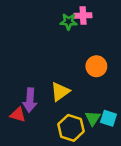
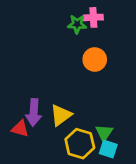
orange circle: (96, 66) -> (95, 59), moved
yellow triangle: (60, 92) -> (61, 115), moved
cyan square: (108, 118) -> (108, 149), moved

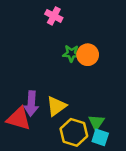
pink cross: (93, 17) -> (54, 16), moved, turned 30
green star: (77, 24) -> (71, 53), moved
red triangle: (20, 129) -> (19, 119), size x1.5

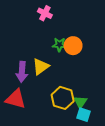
purple arrow: (31, 104) -> (22, 72), moved
yellow triangle: (56, 106) -> (41, 67), moved
yellow hexagon: (74, 132) -> (63, 98), moved

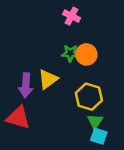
pink cross: (45, 13) -> (72, 16), moved
yellow hexagon: (63, 98) -> (89, 97), moved

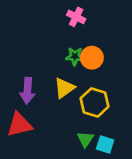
yellow triangle: (48, 79) -> (64, 88), moved
red triangle: (18, 118) -> (20, 125), turned -30
green triangle: (95, 121) -> (85, 139), moved

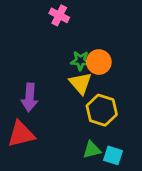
pink cross: (76, 17) -> (59, 15), moved
yellow triangle: (64, 88) -> (80, 83), moved, turned -35
green triangle: (85, 139) -> (92, 150), turned 42

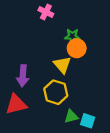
green star: (80, 61) -> (72, 36), moved
yellow hexagon: (102, 110) -> (56, 92), moved

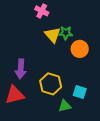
orange circle: (77, 48) -> (80, 49), moved
yellow triangle: (62, 65) -> (53, 35), moved
cyan square: (88, 121) -> (80, 92), moved

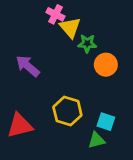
yellow triangle: (53, 35) -> (70, 28), moved
purple arrow: (21, 69) -> (28, 66), moved, turned 126
green triangle: (65, 106) -> (97, 140), moved

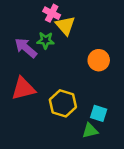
green star: (87, 43) -> (46, 40), moved
purple arrow: (28, 66) -> (26, 48), moved
red triangle: (20, 126) -> (23, 89), moved

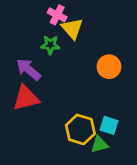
purple arrow: (26, 48) -> (29, 69), moved
yellow hexagon: (63, 103) -> (80, 129), moved

